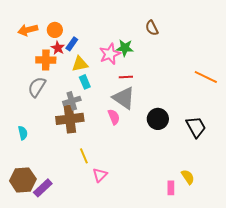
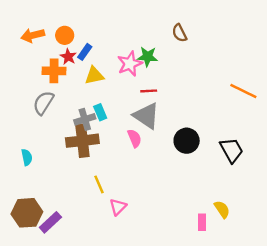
cyan rectangle: (85, 82) -> (100, 112), moved

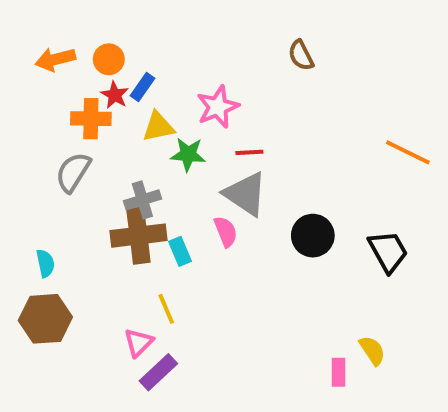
green star: (147, 57) -> (188, 154), moved
cyan rectangle: (100, 112) -> (180, 251), moved
pink triangle: (118, 207) -> (138, 343), moved
brown hexagon: (27, 213) -> (45, 319), moved
purple rectangle: (50, 222) -> (158, 372), moved

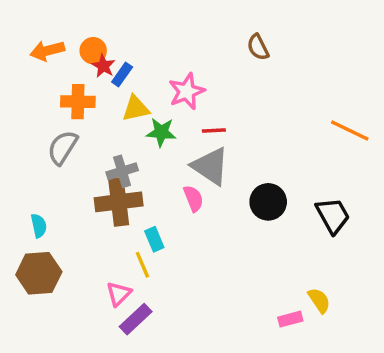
red star: (115, 95) -> (103, 66), moved
cyan rectangle: (180, 251) -> (154, 239), moved
pink rectangle: (339, 372) -> (290, 319), turned 75

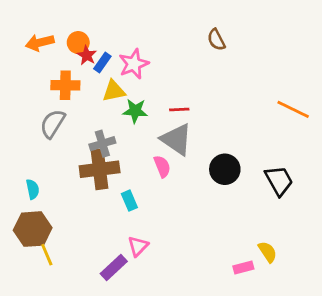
pink star: (187, 91) -> (134, 64), moved
yellow line: (142, 265) -> (47, 255), moved
pink triangle: (119, 294) -> (138, 246), moved

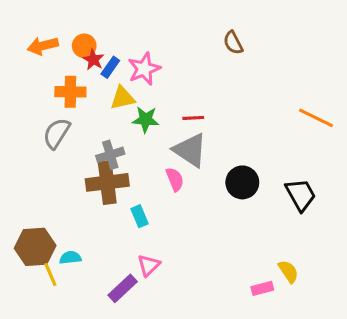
cyan semicircle: (33, 189) -> (70, 258), moved, turned -84

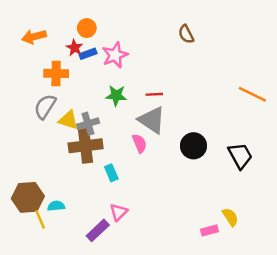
orange circle: (84, 46) -> (87, 28), moved
blue rectangle: (110, 67) -> (88, 54), turned 35
yellow triangle: (123, 98) -> (68, 120), moved, turned 30

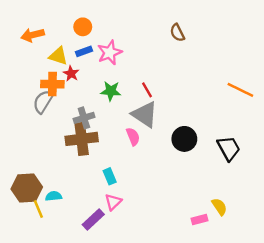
red star: (74, 48) -> (71, 74), moved
orange cross: (56, 73) -> (52, 84), moved
red line: (154, 94) -> (147, 90), turned 63
yellow triangle: (68, 120) -> (58, 56), moved
cyan rectangle: (111, 173) -> (110, 176), moved

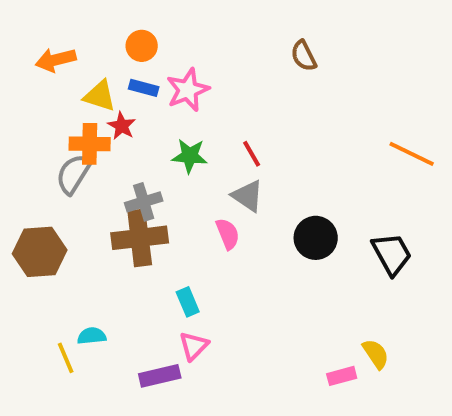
blue rectangle: (84, 51) -> (144, 88), turned 35
gray triangle: (145, 114) -> (248, 196), size x0.7
brown hexagon: (27, 188) -> (40, 252), moved
purple rectangle: (93, 219) -> (160, 376), turned 30

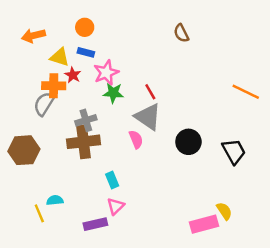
pink star: (188, 90) -> (106, 73), moved
gray triangle: (248, 196) -> (148, 117), size x1.4
pink rectangle: (342, 376) -> (204, 224), size x1.6

